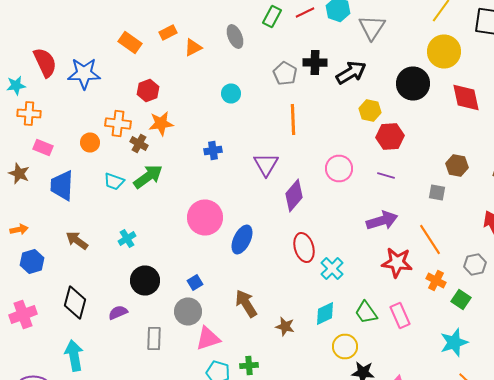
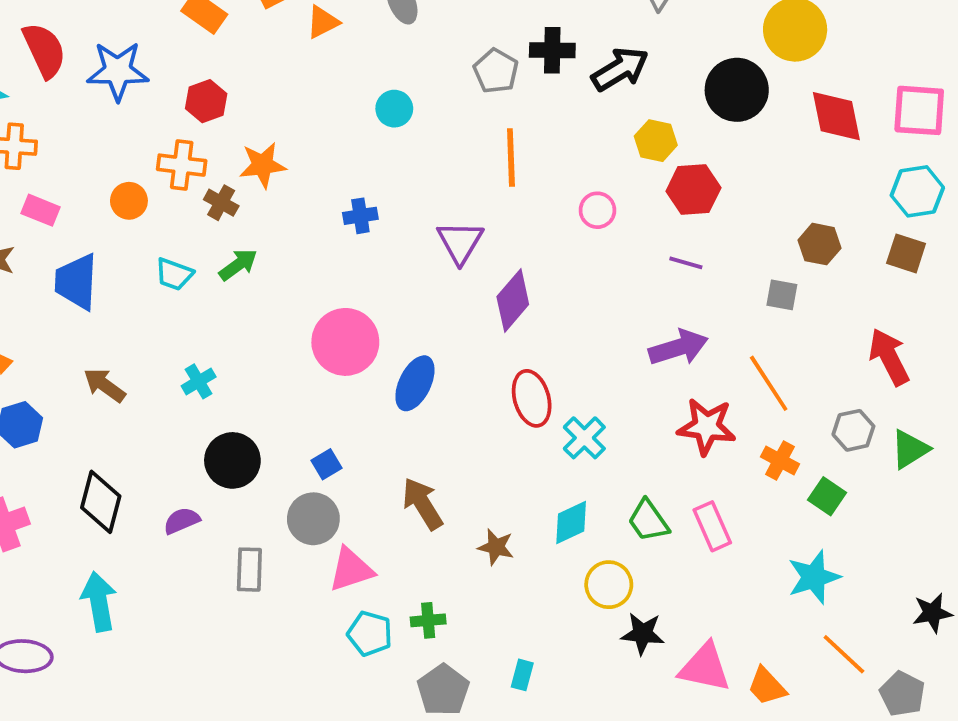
red hexagon: (148, 90) -> (206, 101), moved
pink circle: (339, 168) -> (597, 210), moved, size x0.7
green arrow: (148, 176) -> (238, 265), size x0.7

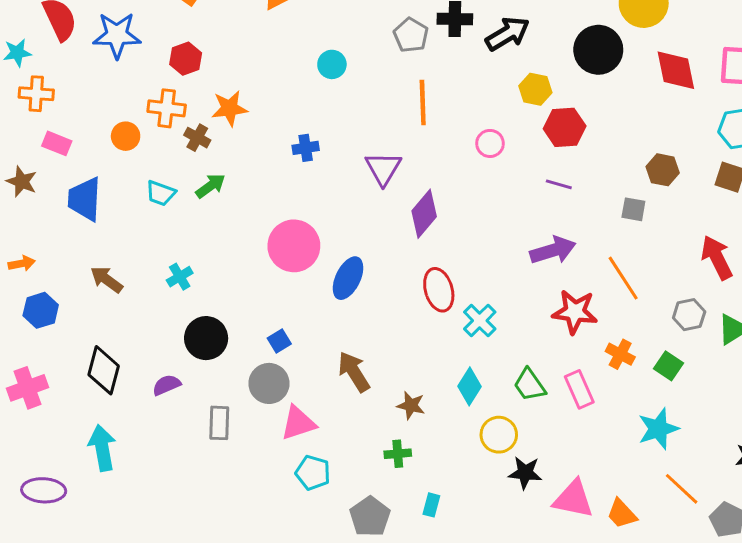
orange cross: (780, 460) -> (620, 354), moved
cyan diamond: (571, 523) -> (469, 386), turned -33
green cross: (428, 620) -> (398, 454), moved

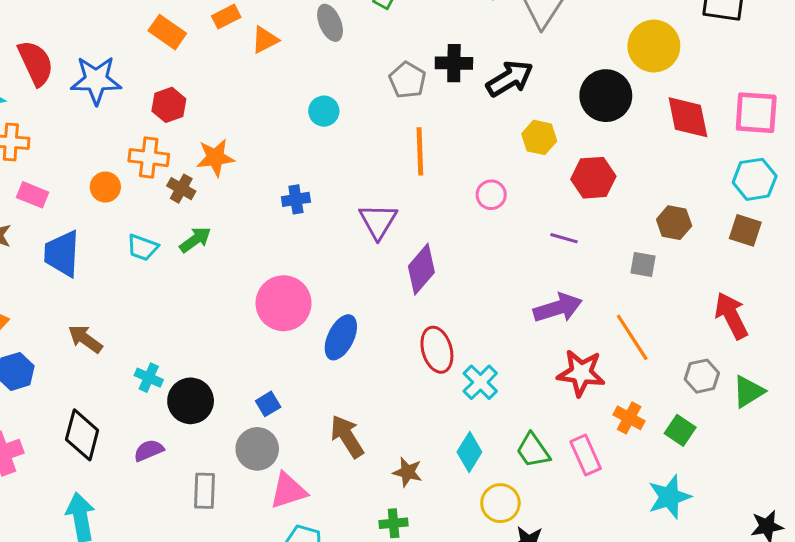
red hexagon: (565, 127) -> (593, 178), moved
cyan cross: (180, 277) -> (149, 378), moved, turned -35

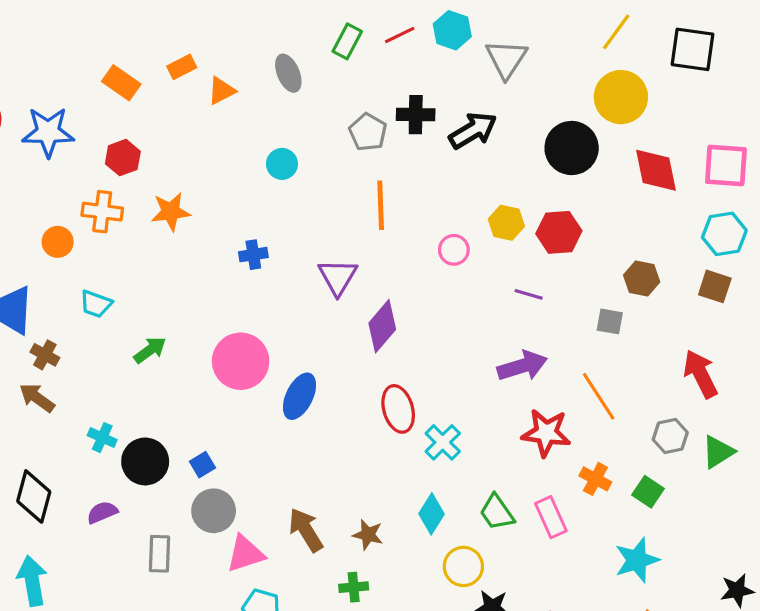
yellow hexagon: (539, 137) -> (506, 223), moved
brown cross: (181, 189) -> (45, 355), moved
green arrow: (195, 240) -> (150, 350), moved
blue square: (268, 404) -> (202, 465), moved
brown arrow: (347, 436) -> (306, 530), moved

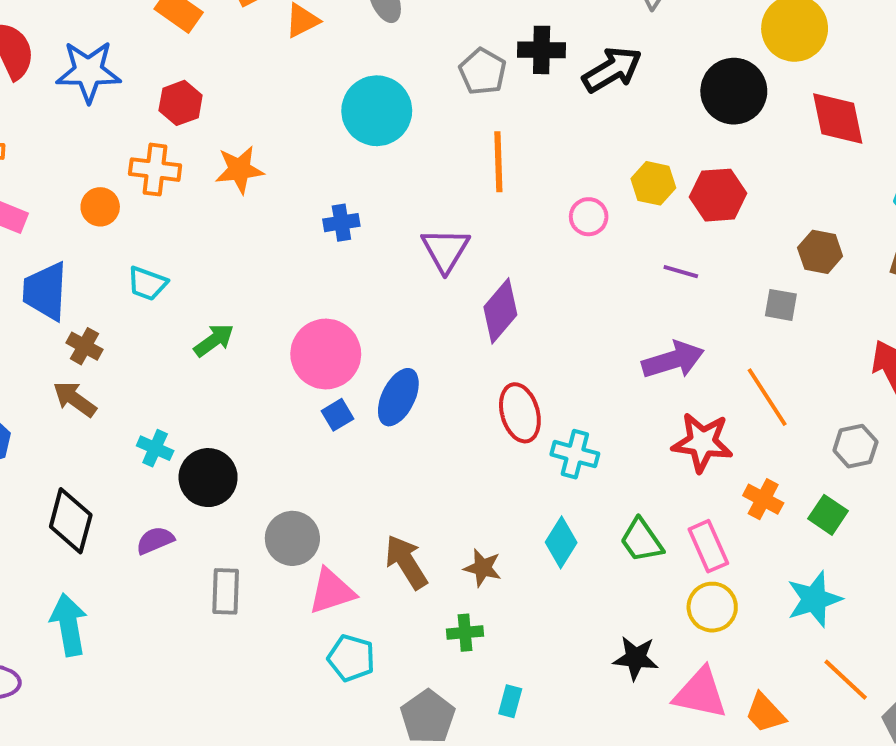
cyan circle: (282, 164) -> (377, 111), size x1.8
cyan cross: (443, 442) -> (575, 454), turned -30
blue square: (202, 465) -> (338, 415), moved
yellow circle: (463, 566) -> (712, 607), moved

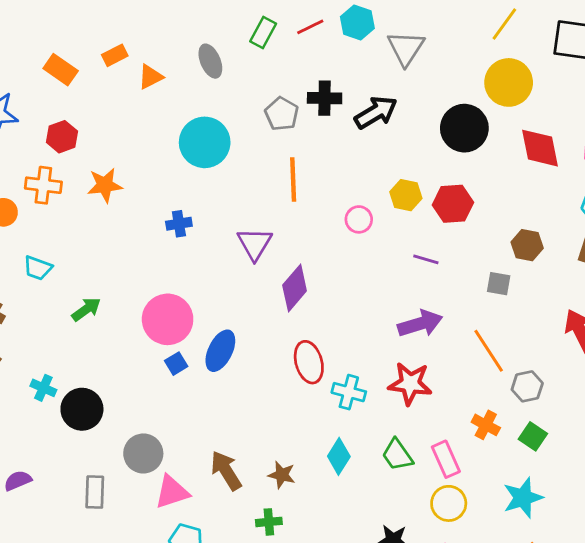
red star: (702, 442) -> (410, 384), moved
gray hexagon: (855, 446) -> (527, 386), moved
purple semicircle: (155, 540) -> (18, 481), moved

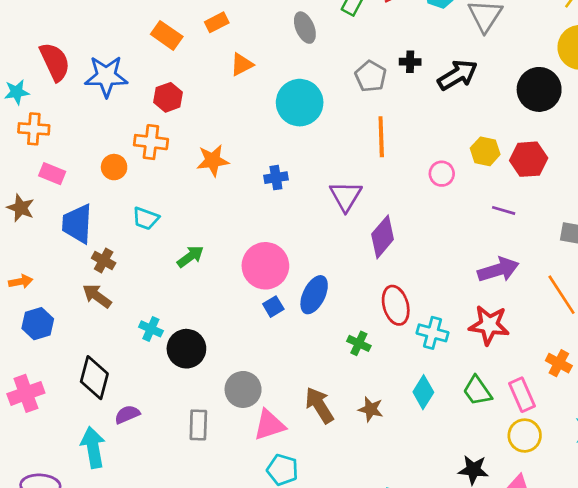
orange triangle: (150, 77) -> (242, 64), moved
black cross: (325, 98) -> (410, 62), size x0.7
orange star: (105, 185) -> (213, 160), moved
green cross: (269, 522) -> (359, 343), moved, turned 30

